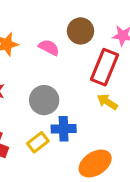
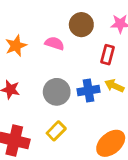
red rectangle: (104, 67) -> (107, 55), size x0.6
blue cross: (64, 129) -> (88, 90), moved

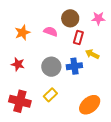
red rectangle: (107, 55) -> (78, 38), moved
yellow arrow: (114, 86) -> (92, 54), moved

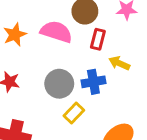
pink semicircle: (51, 32) -> (56, 32), size x1.5
yellow rectangle: (50, 95) -> (74, 113), moved

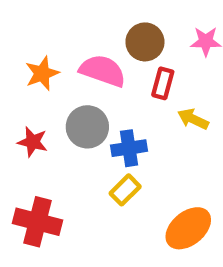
blue cross: (93, 82) -> (129, 148), moved
gray circle: (59, 84) -> (87, 127), moved

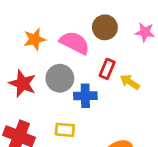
red rectangle: (163, 83) -> (107, 69), moved
red star: (33, 142) -> (23, 83), size x1.4
yellow rectangle: (125, 190) -> (65, 130), moved, turned 42

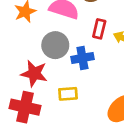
red star: (23, 83) -> (34, 73), moved

